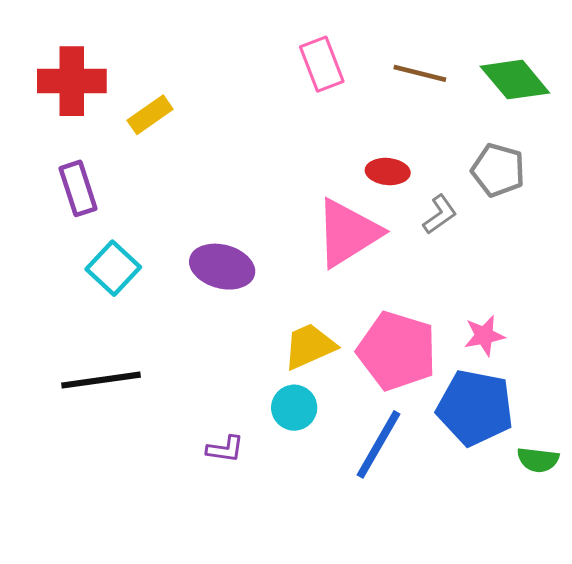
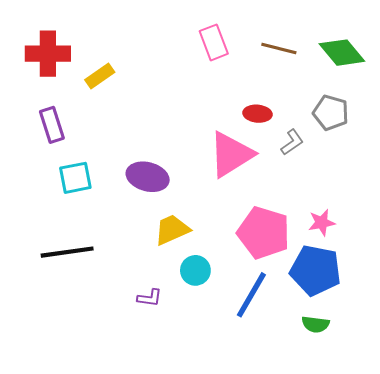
cyan square: (113, 268) -> (75, 178), turned 36
yellow trapezoid: (309, 346) -> (172, 230), moved
green semicircle: (538, 460) -> (316, 324), moved

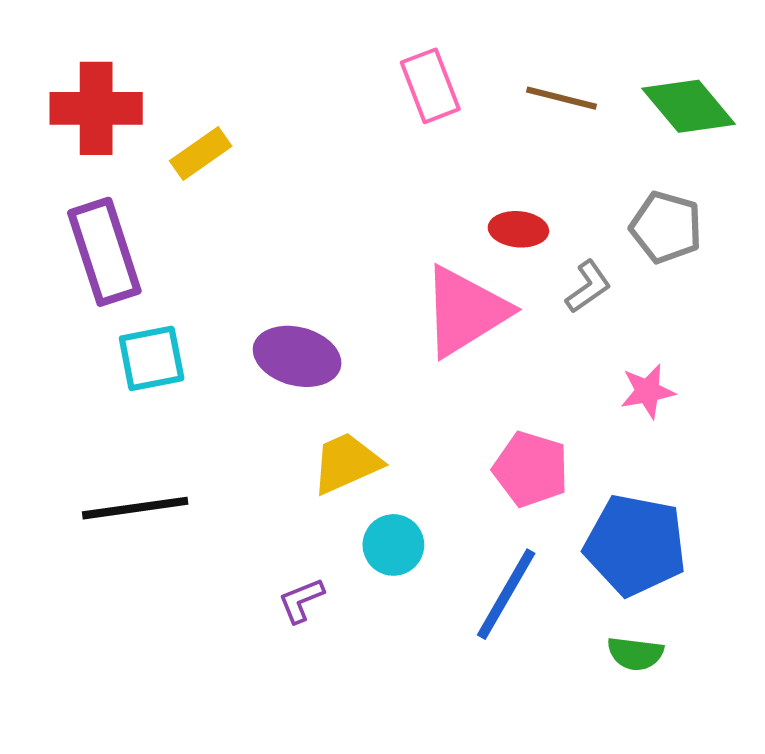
purple rectangle: (52, 125) -> (104, 252), size x1.4
pink star: (322, 223) -> (648, 391), moved
pink pentagon: (264, 233) -> (531, 469), size x0.7
purple L-shape: (150, 298) -> (301, 600), turned 150

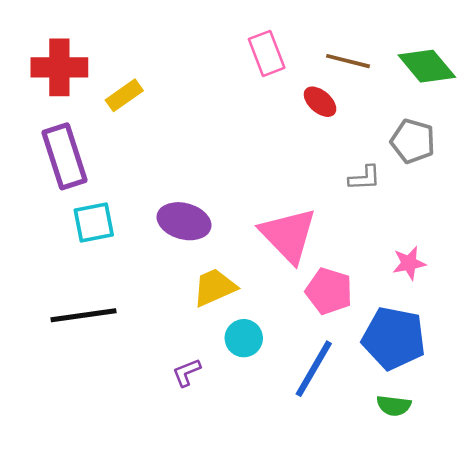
red ellipse: (518, 229) -> (320, 102), moved, turned 36
gray L-shape: (588, 287) -> (365, 178), turned 32
pink triangle: (465, 311) -> (288, 235), moved, turned -42
pink star: (648, 391) -> (409, 263), moved

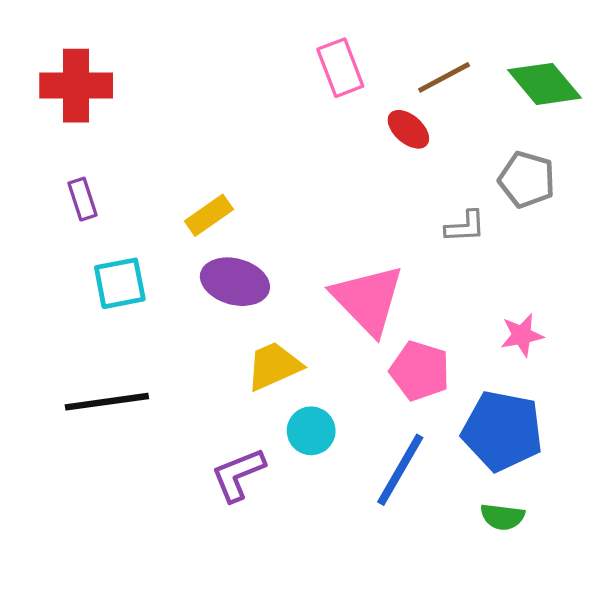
brown line: (348, 61) -> (444, 77), turned -42
yellow rectangle: (124, 95) -> (209, 215), moved
purple rectangle: (65, 156) -> (83, 199), size x0.5
purple L-shape: (187, 372) -> (238, 475), size x1.5

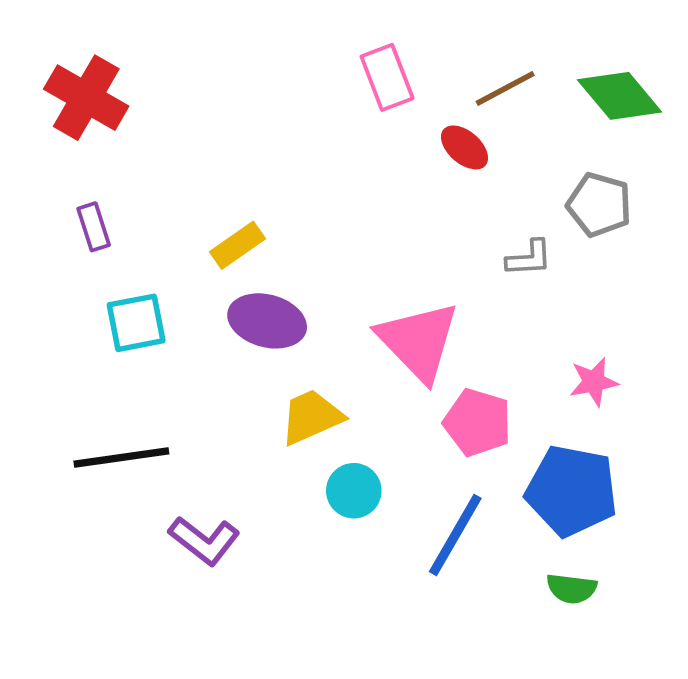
red cross: (76, 86) -> (86, 98), turned 30
purple L-shape: (238, 475) -> (204, 541), moved, turned -120

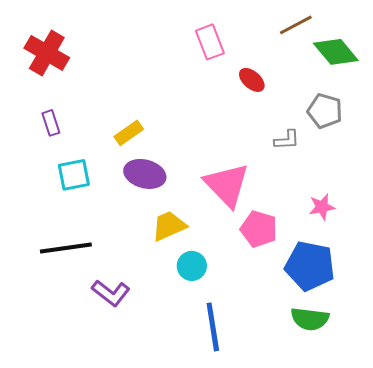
brown line: (505, 88) -> (296, 25), moved
blue line: (455, 535) -> (213, 327), moved, turned -39
green semicircle: (572, 589) -> (310, 319), size x1.4

